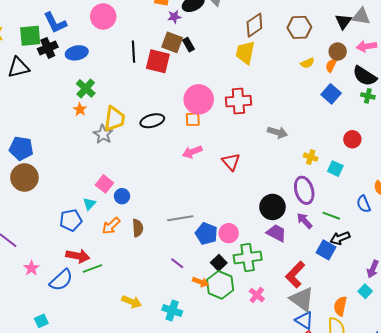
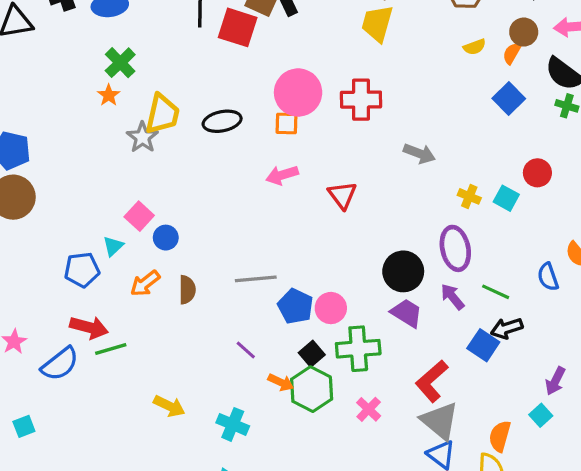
cyan square: (335, 169) -> (506, 198), moved

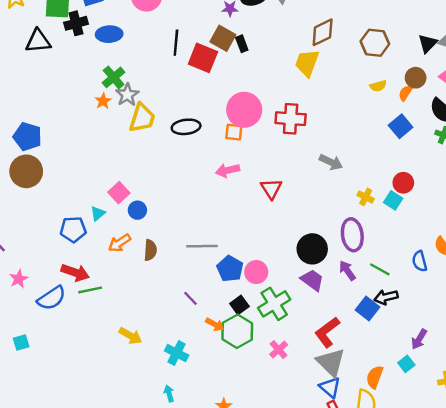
gray star: (142, 137) -> (127, 95), moved
red circle: (537, 173) -> (403, 183), moved
green cross: (358, 349) -> (274, 304), turned -32

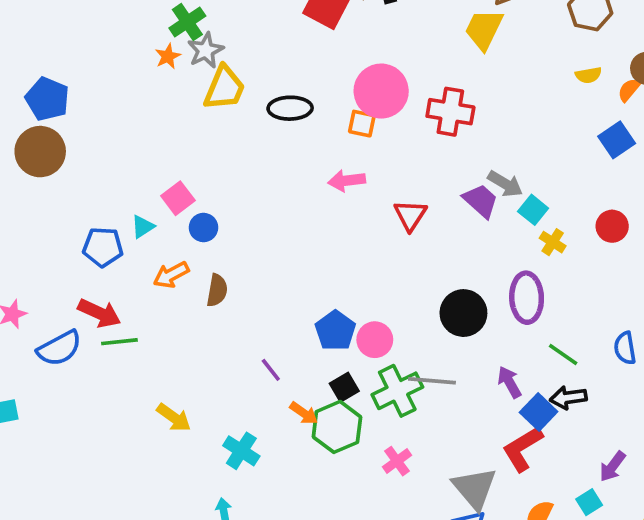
cyan square: (393, 200) -> (533, 210), moved
gray line: (202, 246) -> (432, 381), moved
purple arrow: (347, 271) -> (509, 382), moved
purple trapezoid: (312, 280) -> (481, 201), moved
red L-shape: (327, 332) -> (523, 449), moved

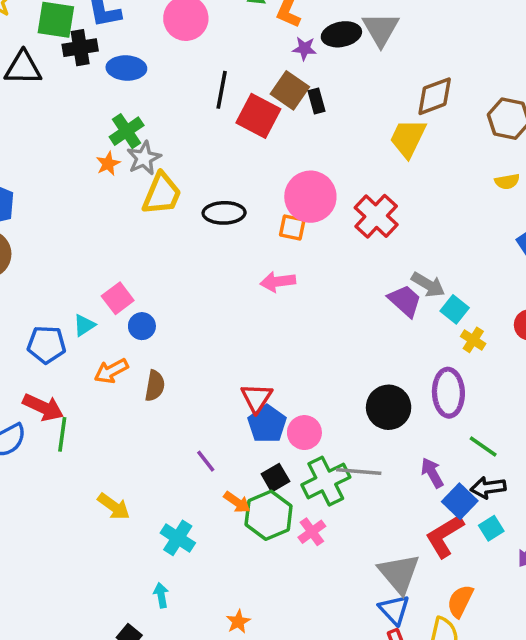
red cross: (450, 112) -> (376, 216), turned 33
red triangle: (410, 215) -> (257, 398), moved
green line: (119, 342) -> (62, 434), turned -76
pink cross: (397, 461) -> (312, 532), moved
cyan square: (589, 502) -> (491, 528), moved

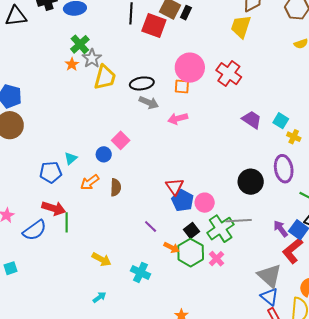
black rectangle: (317, 101) -> (186, 13), turned 48
gray arrow: (428, 285) -> (149, 102), moved
pink square: (118, 298) -> (121, 140), moved
purple arrow: (432, 473) -> (281, 229), moved
cyan arrow: (161, 595) -> (99, 297), moved, turned 72

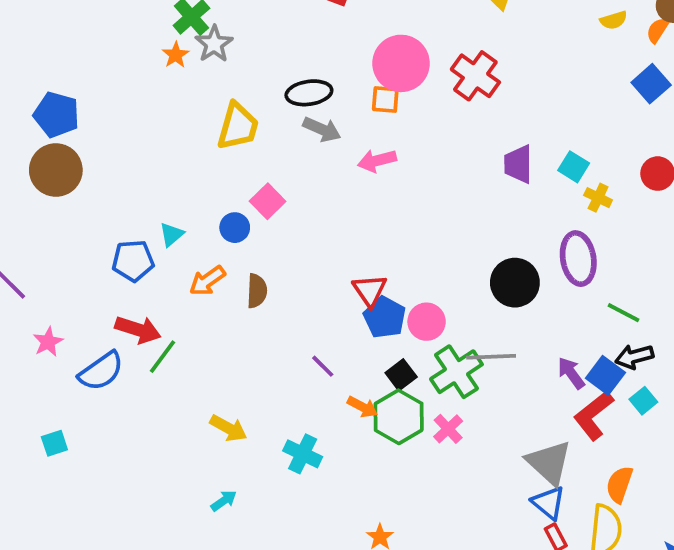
yellow trapezoid: (105, 77) -> (238, 126), moved
purple trapezoid: (252, 120) -> (518, 164), turned -125
green line: (67, 222) -> (162, 357), turned 36

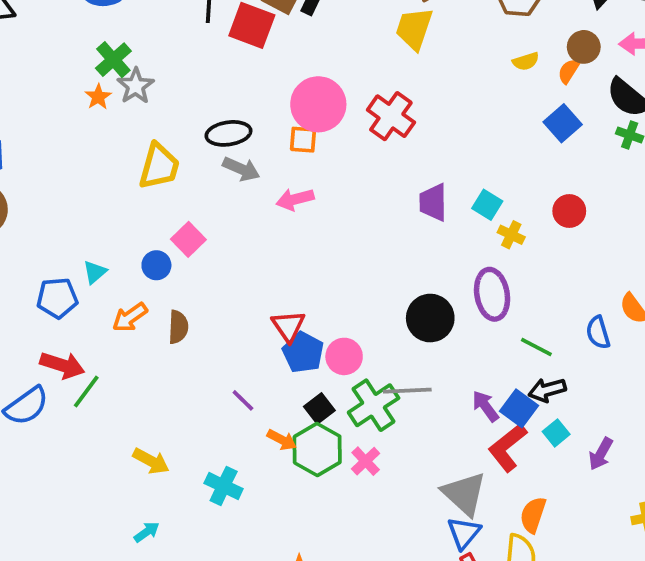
blue triangle: (549, 503) -> (464, 533), turned 30

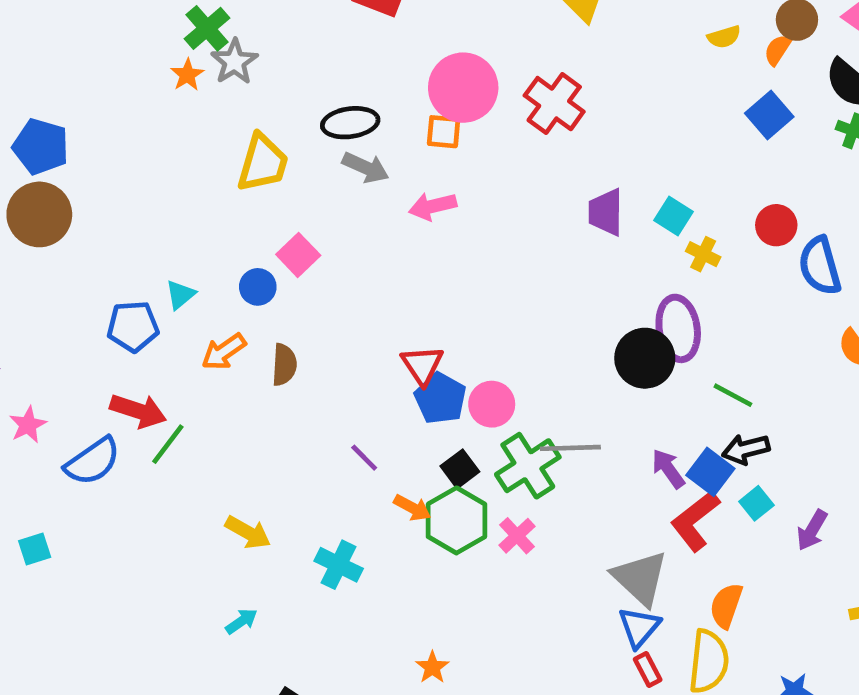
black circle: (430, 318) -> (645, 358), moved
blue semicircle: (598, 333) -> (820, 266), moved, size x1.4

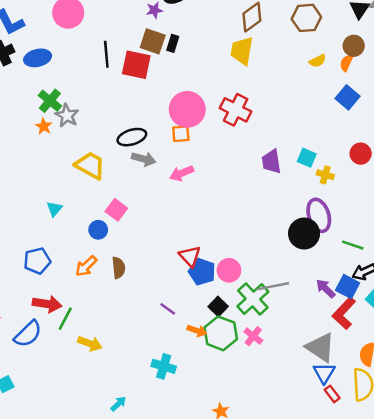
yellow trapezoid: (263, 163) -> (90, 165), turned -68
cyan triangle: (180, 295) -> (54, 209), moved
yellow arrow: (248, 532) -> (90, 344), moved

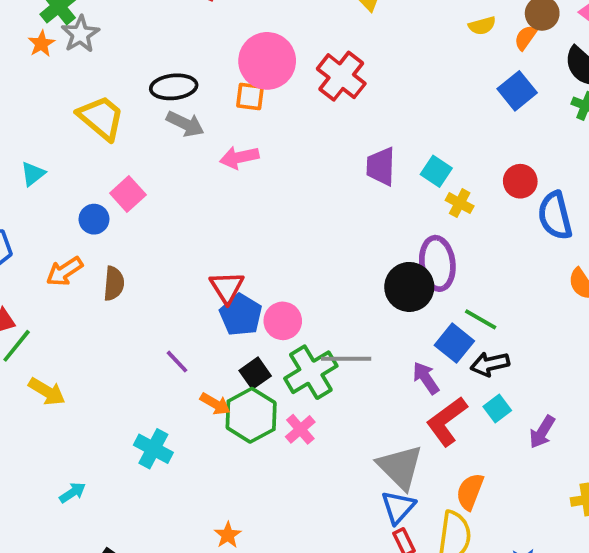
blue square: (348, 287) -> (454, 343), moved

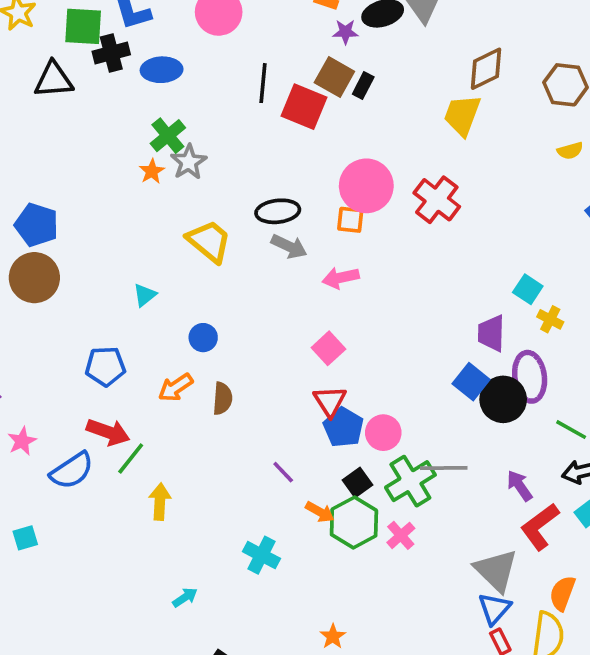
purple trapezoid: (381, 166) -> (491, 333), moved
pink square: (128, 194) -> (328, 348), moved
blue square: (454, 343) -> (471, 382), moved
yellow arrow: (47, 391) -> (160, 502), turned -117

